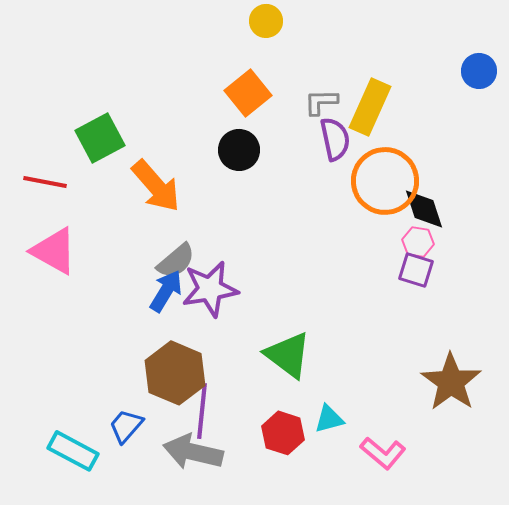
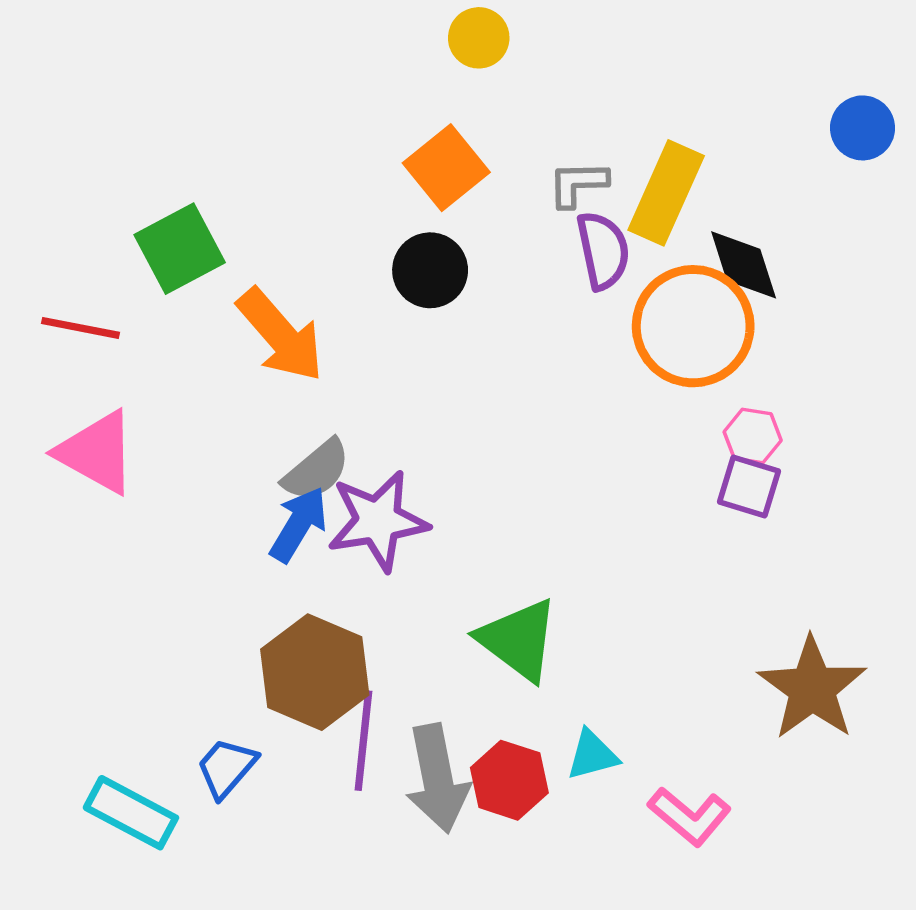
black diamond: (424, 209) -> (744, 265), moved
gray arrow: (193, 452) -> (437, 778), moved, turned -114

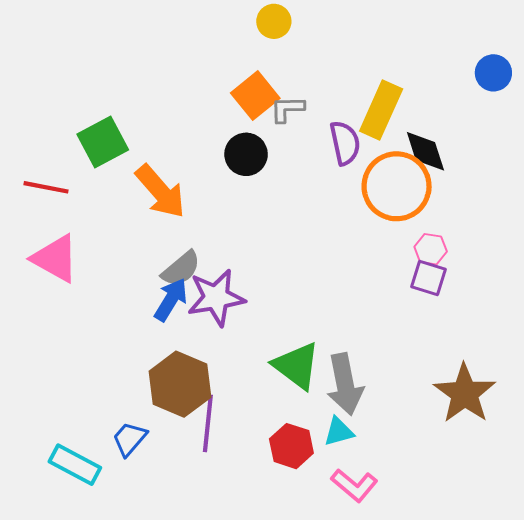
gray L-shape: (578, 184) -> (287, 109), moved
gray arrow: (437, 778) -> (345, 384), moved
pink L-shape: (690, 816) -> (354, 485), moved

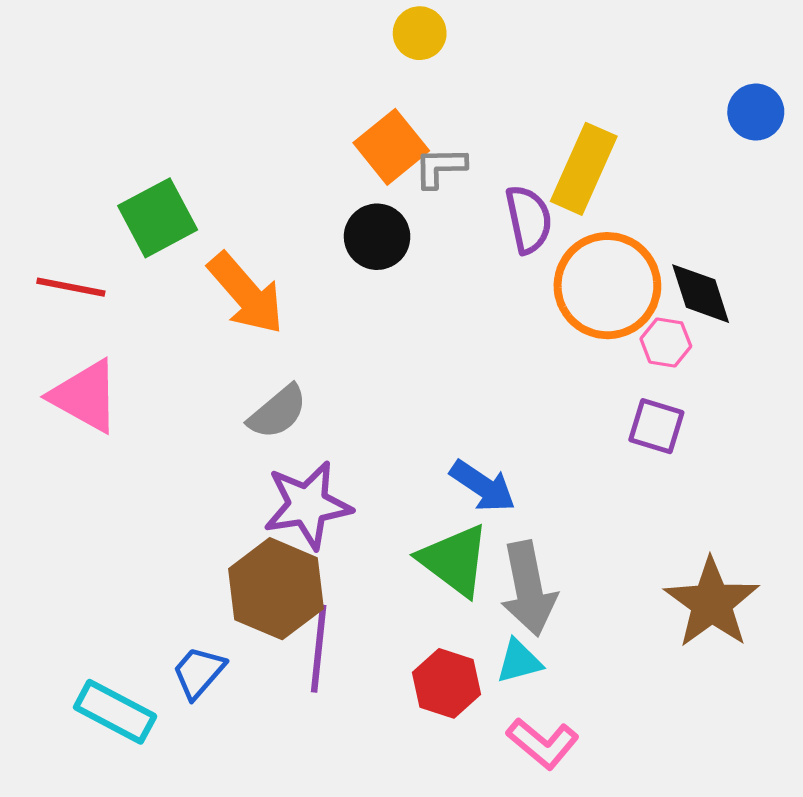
black diamond: (425, 151) -> (701, 294), moved
pink hexagon: (431, 249) -> (666, 342), moved
purple star: (216, 298) -> (308, 505), moved
blue arrow: (171, 300) -> (483, 486), moved, turned 93

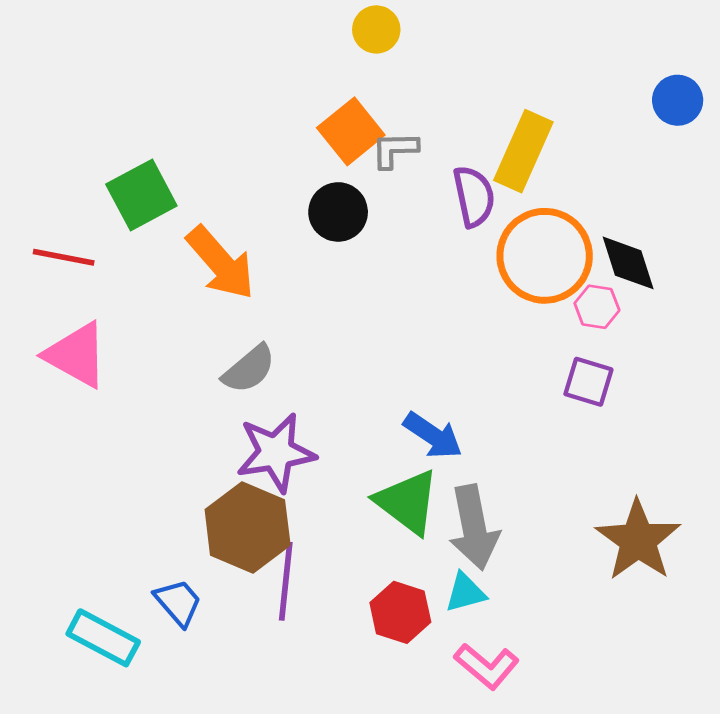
blue trapezoid: (199, 672) -> (178, 602), turned 98

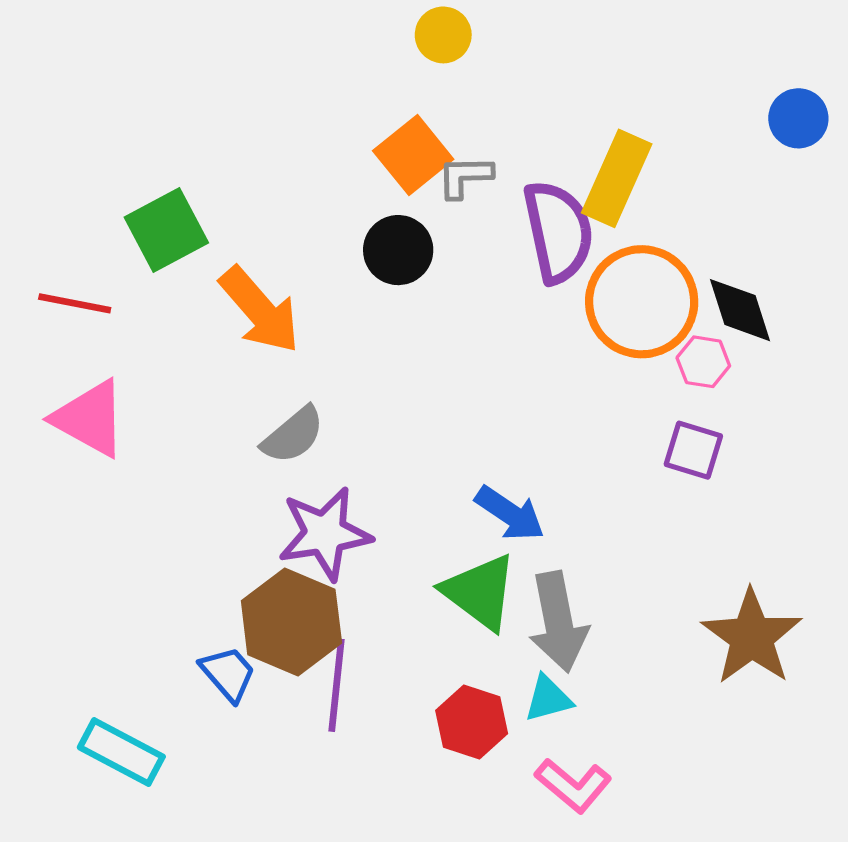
purple semicircle: (474, 196) -> (558, 232), size x1.4
blue trapezoid: (178, 602) -> (228, 674), moved

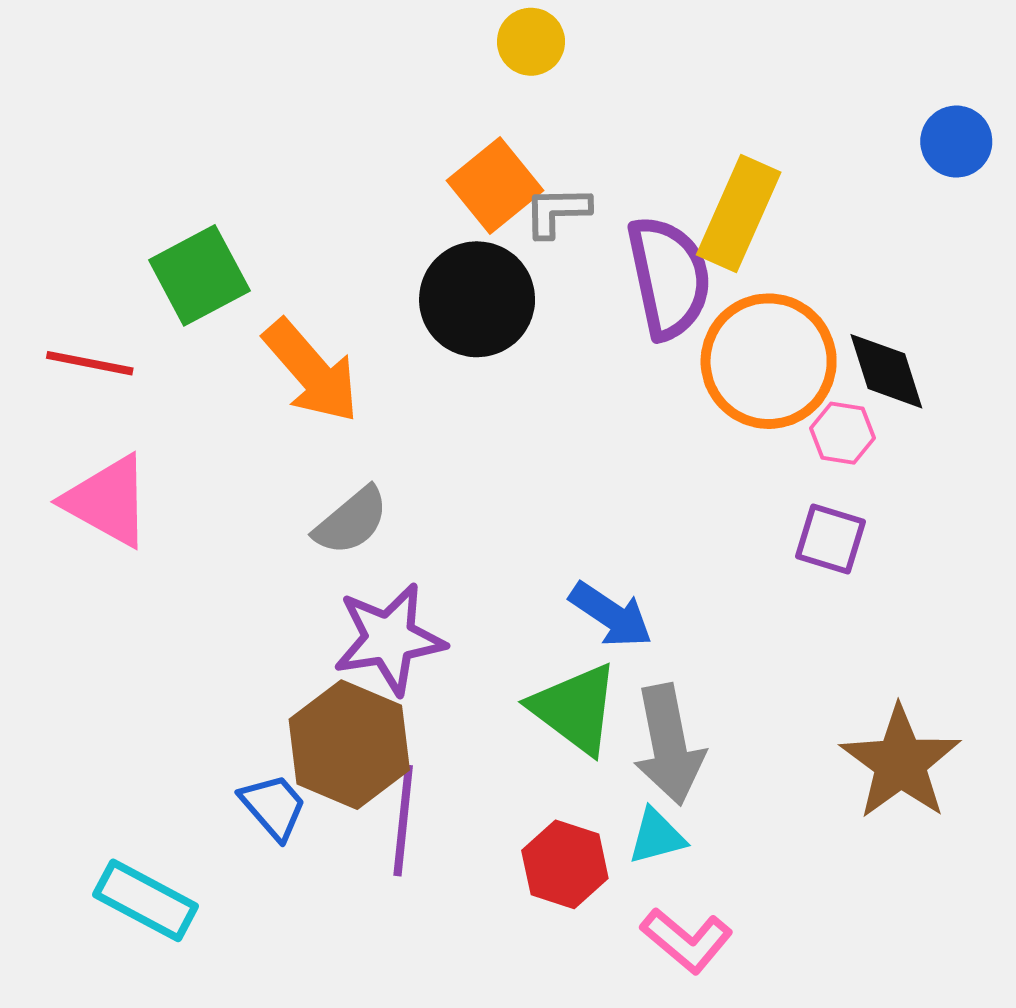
black circle: (398, 250) -> (477, 299), size x1.4

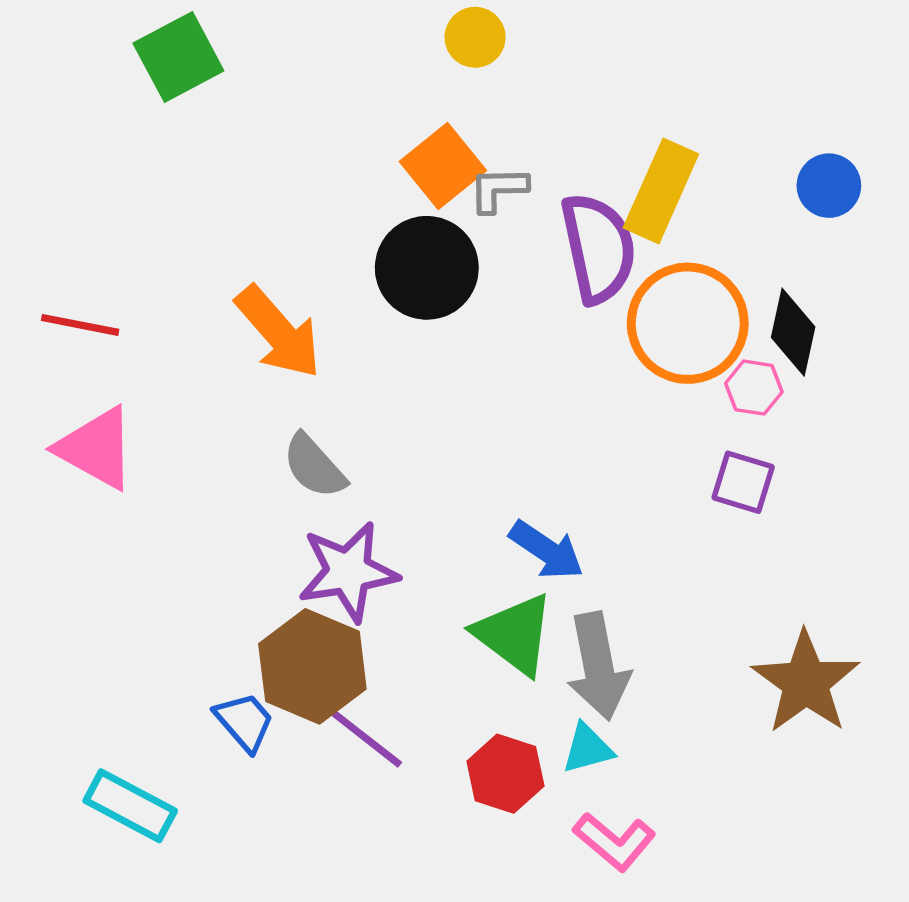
blue circle: (956, 142) -> (829, 186), moved
green square: (199, 275) -> (178, 57), moved
black diamond: (886, 371) -> (793, 332), turned 30
gray semicircle: (351, 521) -> (314, 466), turned 88
purple line: (403, 820) -> (361, 734), turned -58

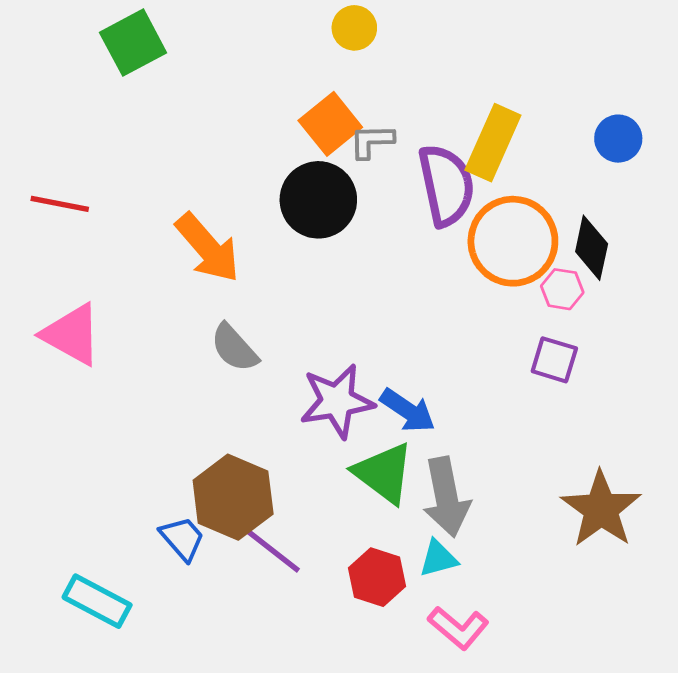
red line: (80, 325) -> (60, 204), moved
purple star: (348, 572) -> (337, 401), moved

